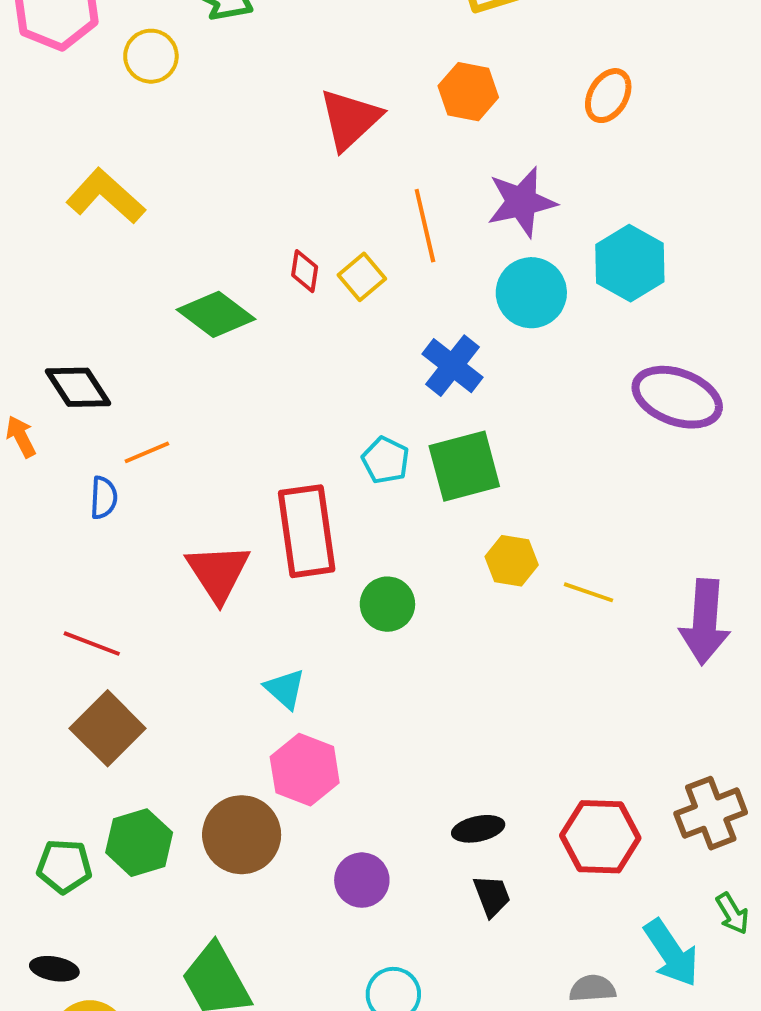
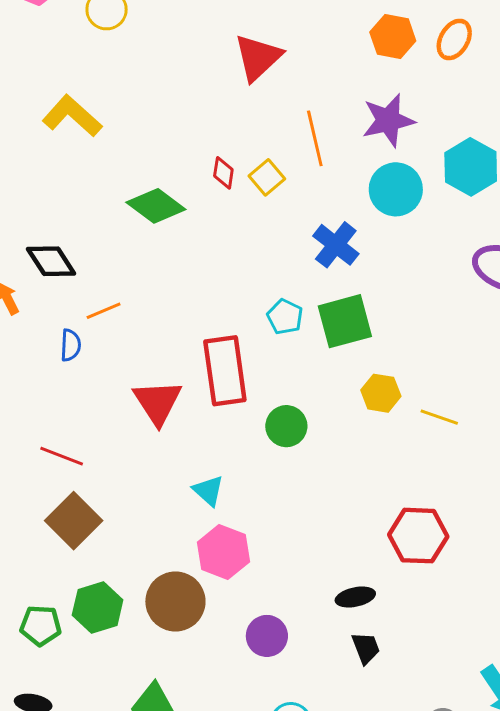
orange hexagon: (468, 92) -> (393, 36), moved
red hexagon: (600, 837) -> (418, 536), moved

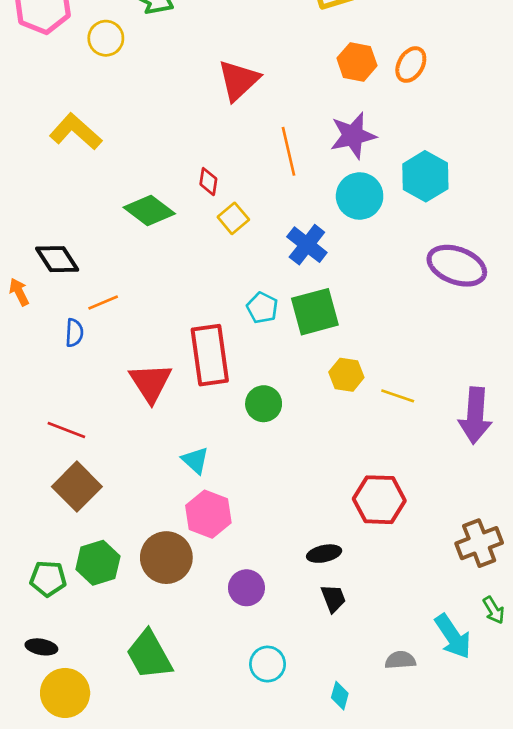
yellow square: (267, 177) -> (233, 218), moved

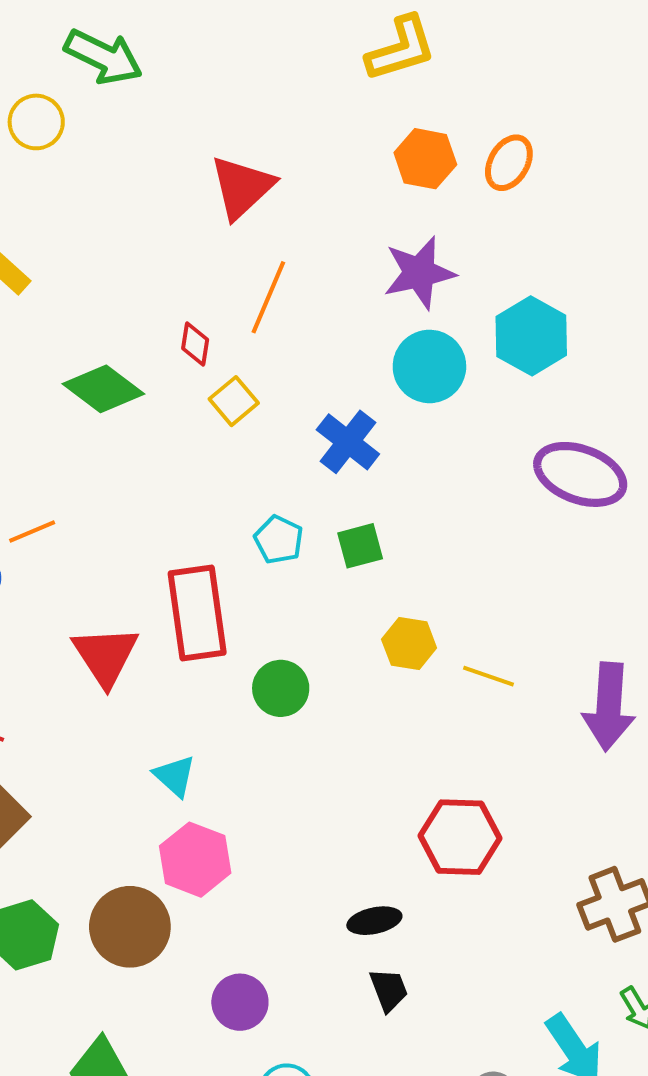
orange line: (289, 151) -> (268, 297), moved, turned 36
green square: (315, 312) -> (360, 546), size x0.6
purple circle: (246, 588) -> (240, 1002), moved

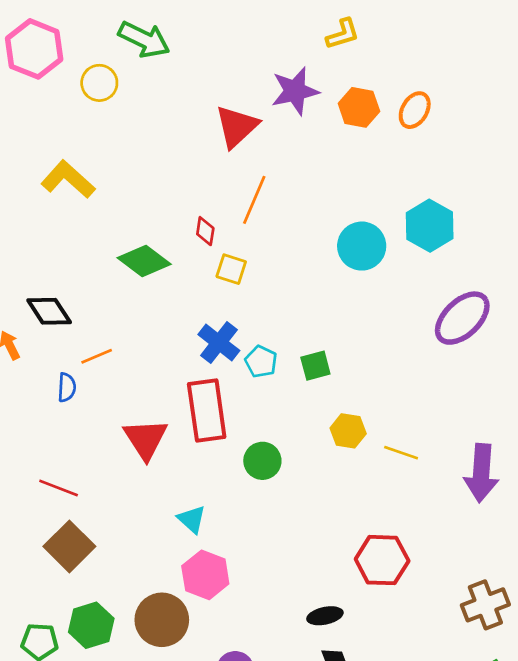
yellow L-shape: (401, 49) -> (343, 34), size x0.7
purple star: (419, 273) -> (295, 91), moved
yellow square: (234, 401) -> (231, 269), turned -32
blue cross: (348, 442) -> (219, 343), moved
purple ellipse: (580, 474) -> (462, 318), turned -64

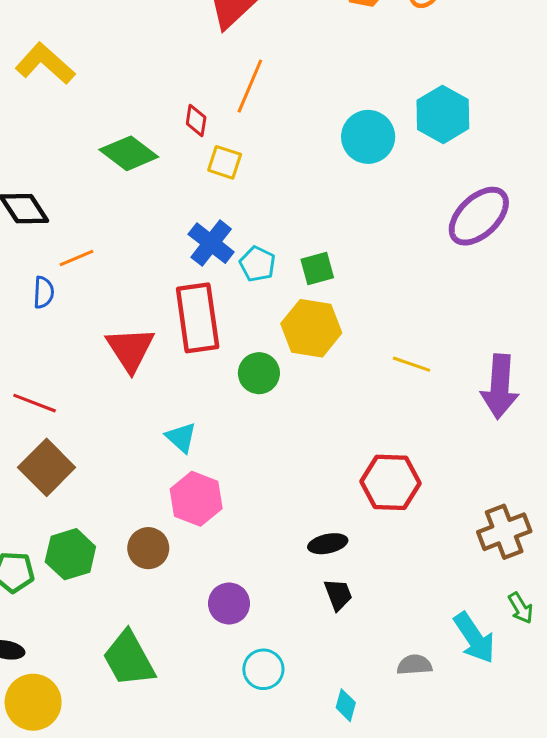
yellow hexagon: (348, 431) -> (311, 328), moved, size x1.5
brown circle: (162, 620) -> (148, 548), size x0.7

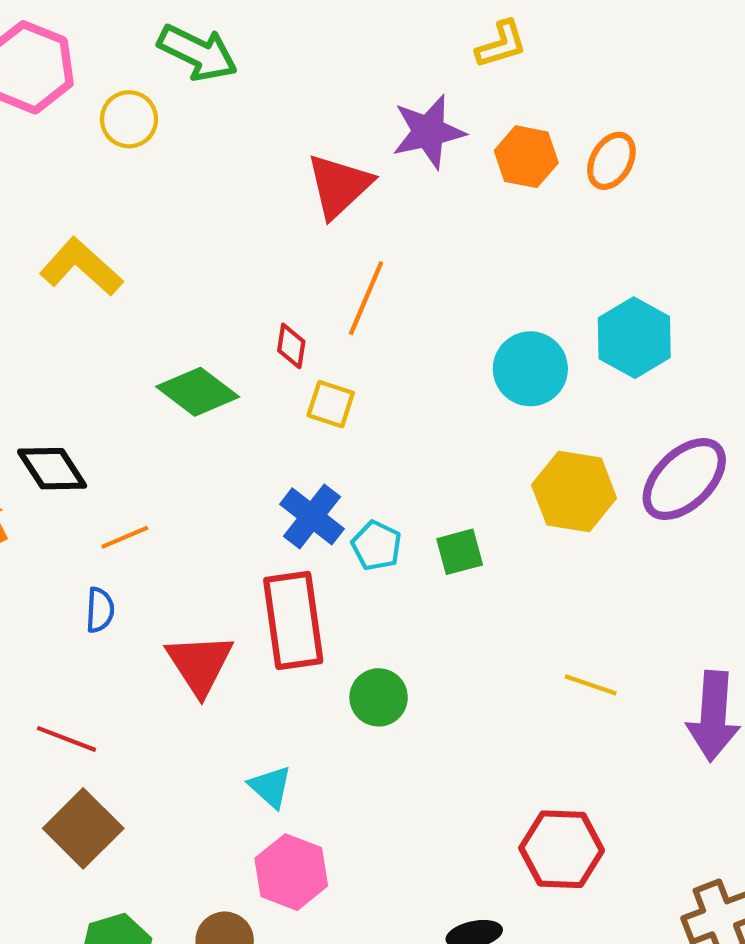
blue semicircle: (44, 292) -> (100, 610), moved
yellow hexagon: (311, 328) -> (574, 492), moved

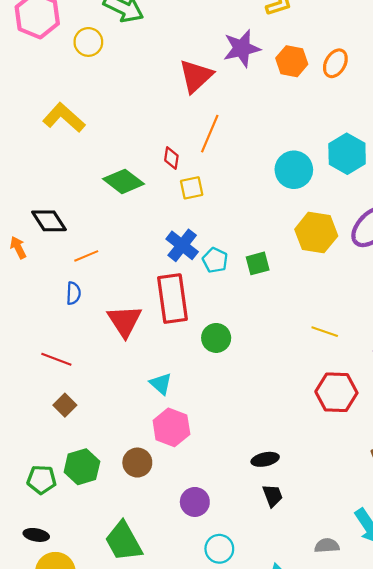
yellow square: (331, 404) -> (192, 188), turned -30
brown square: (83, 828) -> (65, 405), size x0.6
red hexagon: (562, 849) -> (336, 392), moved

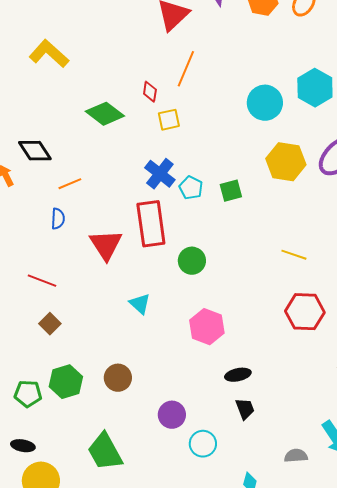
pink hexagon: (171, 427) -> (207, 327), moved
cyan circle: (219, 549) -> (203, 444), moved

